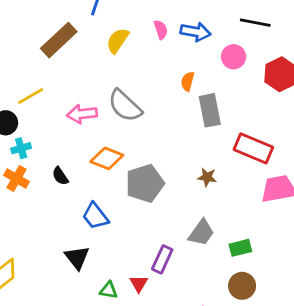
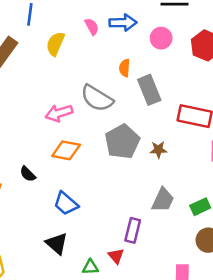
gray semicircle: (125, 106) -> (97, 98), moved
pink arrow: (82, 114) -> (59, 113), moved
gray pentagon: (145, 183) -> (122, 142), moved

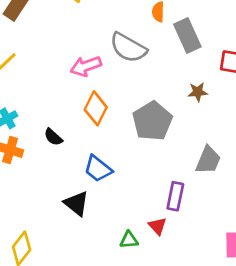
gray pentagon: (122, 142) -> (152, 121), moved
orange diamond: (66, 150) -> (96, 108), turned -72
brown star: (158, 150) -> (198, 92), moved
black triangle: (57, 244) -> (76, 203), moved

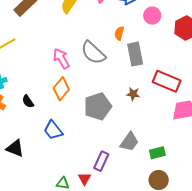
pink arrow: (86, 66) -> (61, 59), turned 65
black triangle: (76, 203) -> (15, 148), moved, turned -30

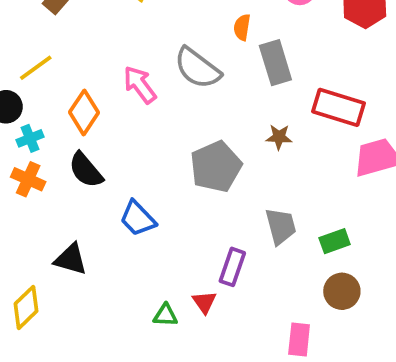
orange diamond: (61, 89) -> (84, 112), moved
black semicircle: (28, 101) -> (86, 170), size x1.5
gray trapezoid: (129, 142) -> (281, 226), turned -45

